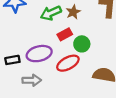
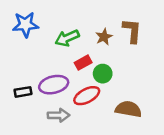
brown star: (73, 12) -> (104, 37), moved
gray arrow: (32, 80) -> (59, 115), moved

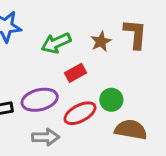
green circle: (103, 74) -> (111, 100), moved

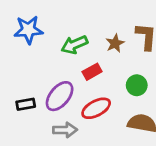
purple ellipse: (40, 100) -> (60, 96), turned -36
green circle: (111, 100) -> (137, 85), moved

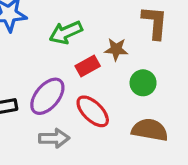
brown star: (115, 43) -> (116, 49), moved, turned 30
red ellipse: (96, 108) -> (93, 111), turned 72

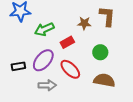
green arrow: (66, 32) -> (44, 29), moved
brown star: (116, 49) -> (84, 23), moved

